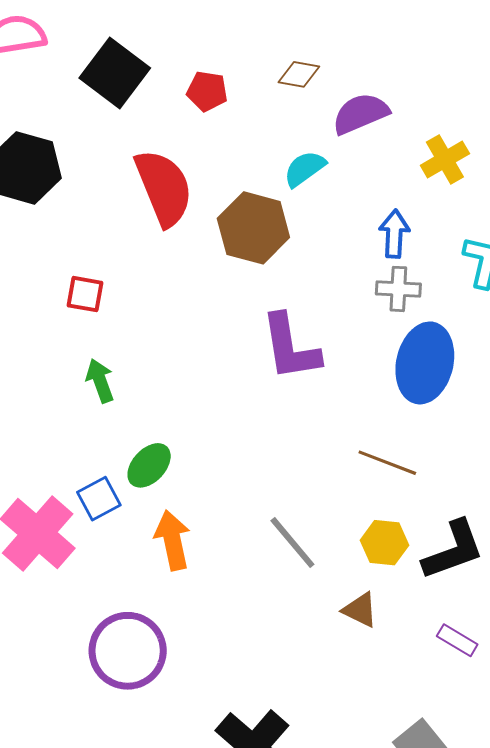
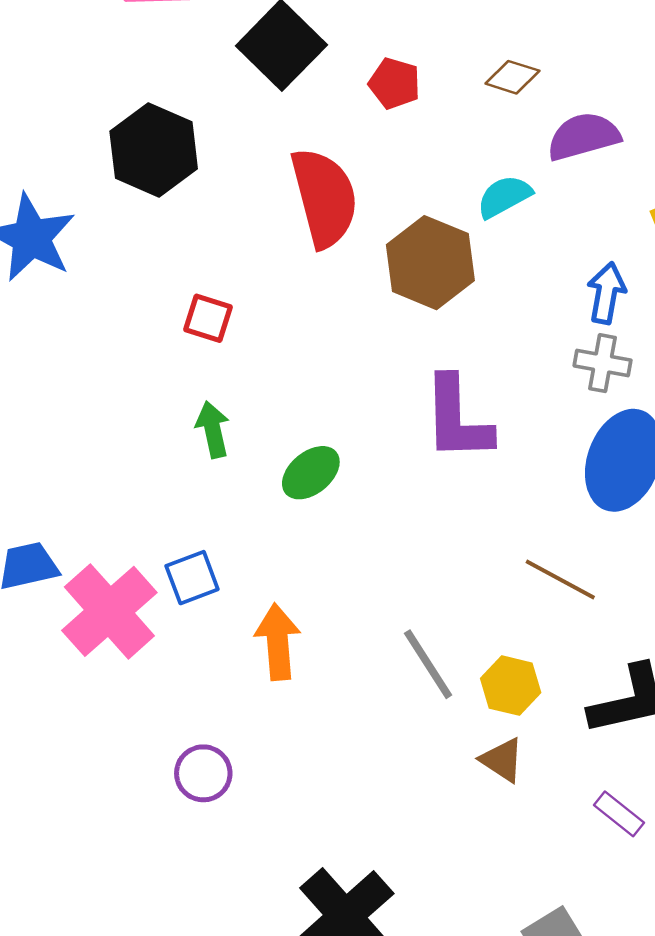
green ellipse: (149, 465) -> (311, 473), moved
yellow hexagon: (385, 543) -> (511, 686), moved
purple circle: (128, 651) -> (203, 773), size x0.6

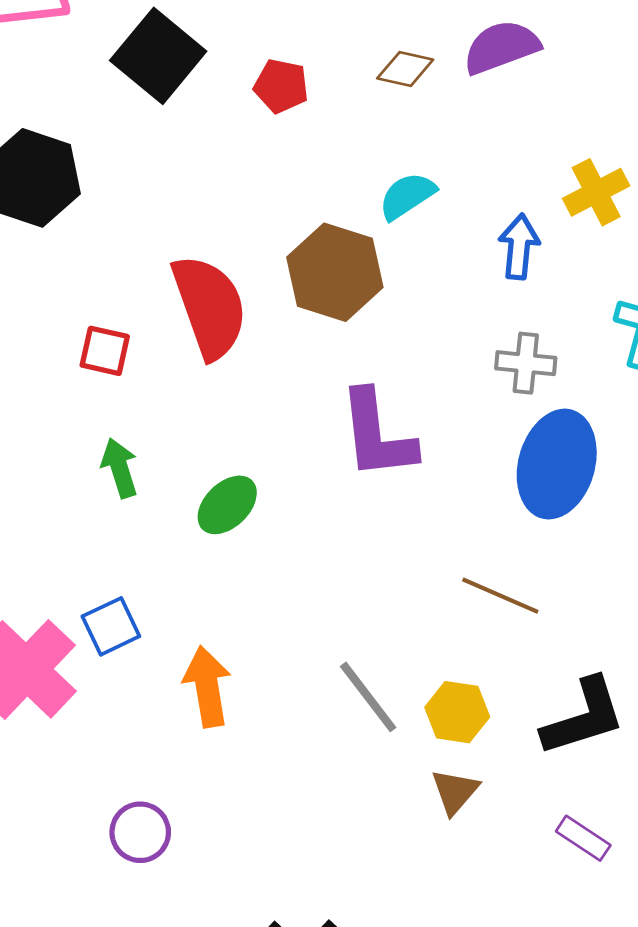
purple semicircle: (584, 136) -> (501, 47), moved
red semicircle: (324, 198) -> (209, 307), moved
blue arrow: (606, 293) -> (519, 247), moved
brown triangle: (502, 760) -> (455, 792), turned 42

